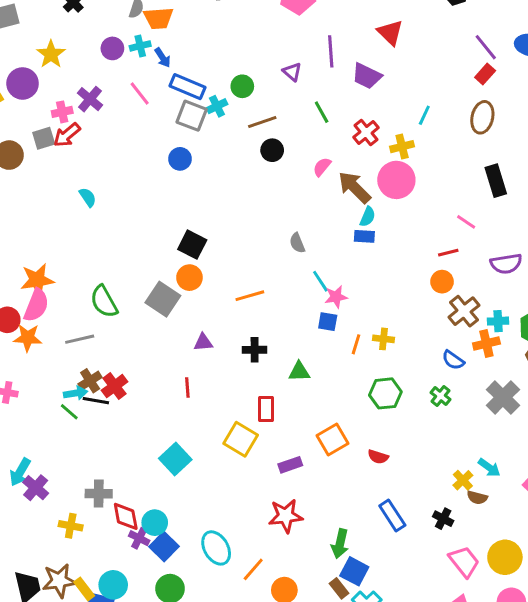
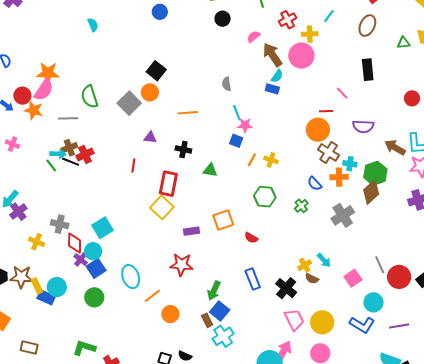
orange circle: (442, 282) -> (318, 130), size x1.5
brown cross: (464, 311) -> (329, 152), turned -30
red rectangle: (266, 409) -> (168, 184), moved, size x1.4
cyan square: (175, 459) -> (103, 228), moved
black cross: (443, 519) -> (286, 288), size x1.5

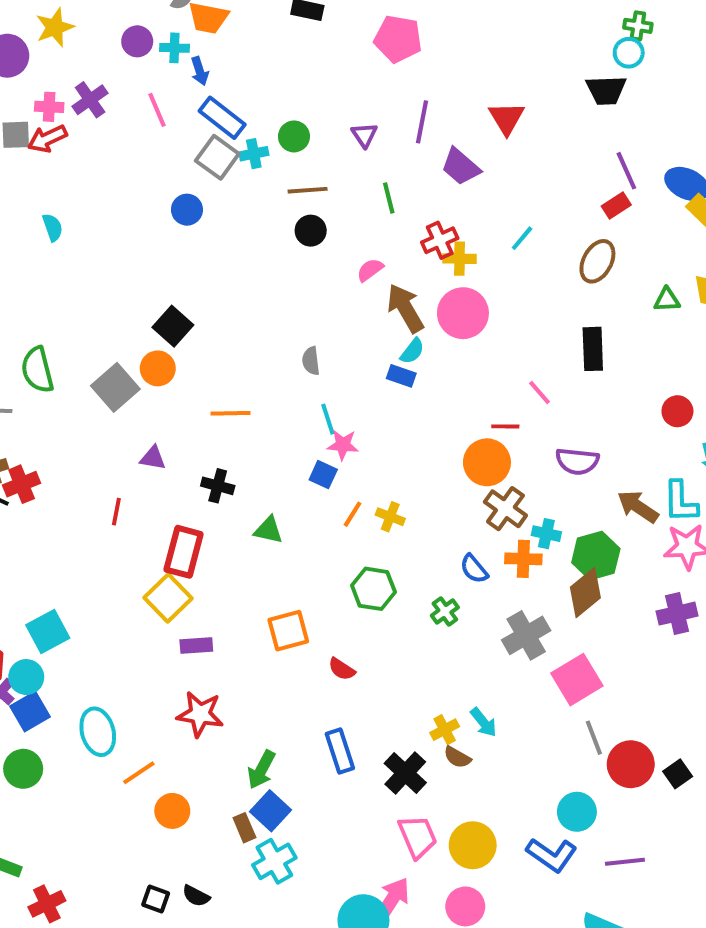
yellow cross: (310, 34) -> (460, 259), moved
purple rectangle: (191, 231) -> (196, 646), moved
pink square: (353, 278) -> (577, 680), moved, size x1.4

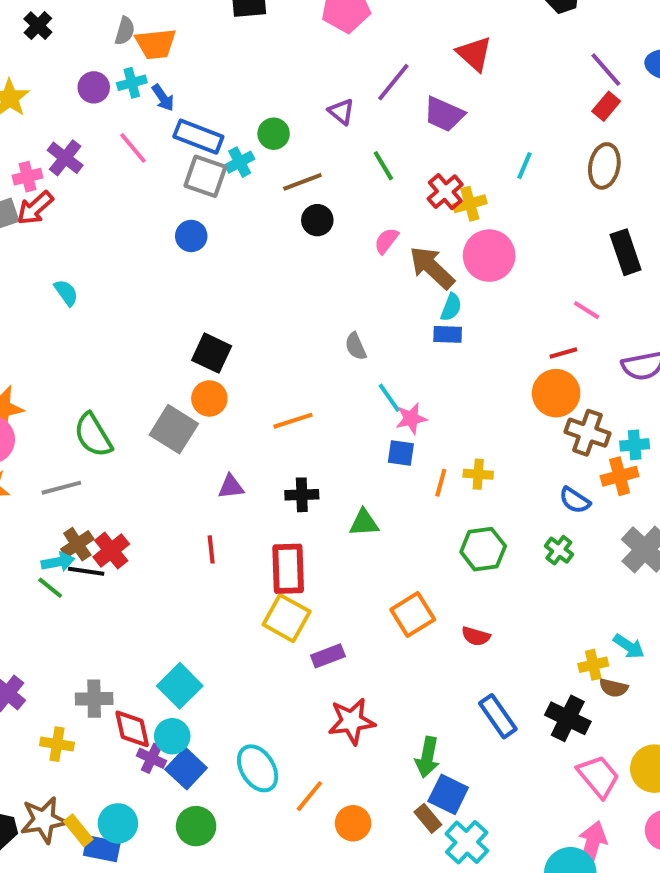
purple line: (422, 122) -> (393, 82), turned 45
yellow cross: (445, 730) -> (593, 665), turned 32

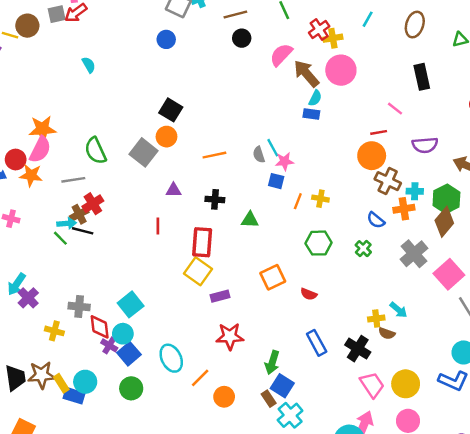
pink semicircle: (386, 241) -> (281, 55), size x1.5
gray semicircle: (356, 346) -> (259, 155), moved
red cross: (111, 551) -> (93, 204), moved

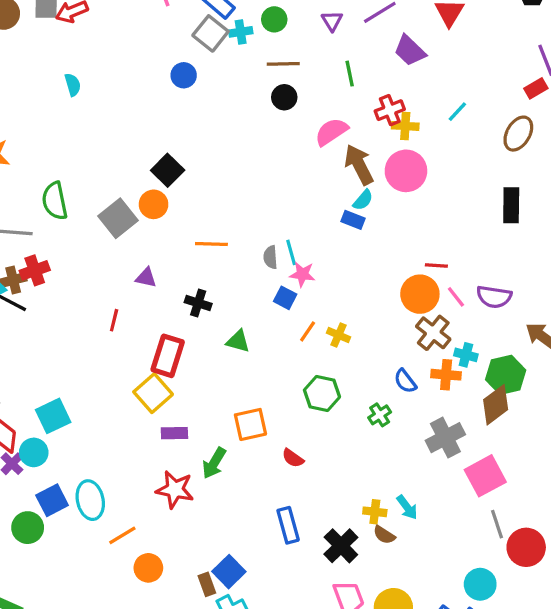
pink line: (395, 109) -> (456, 297), moved
blue square: (129, 354) -> (52, 500), moved
green arrow: (272, 362) -> (214, 463), moved

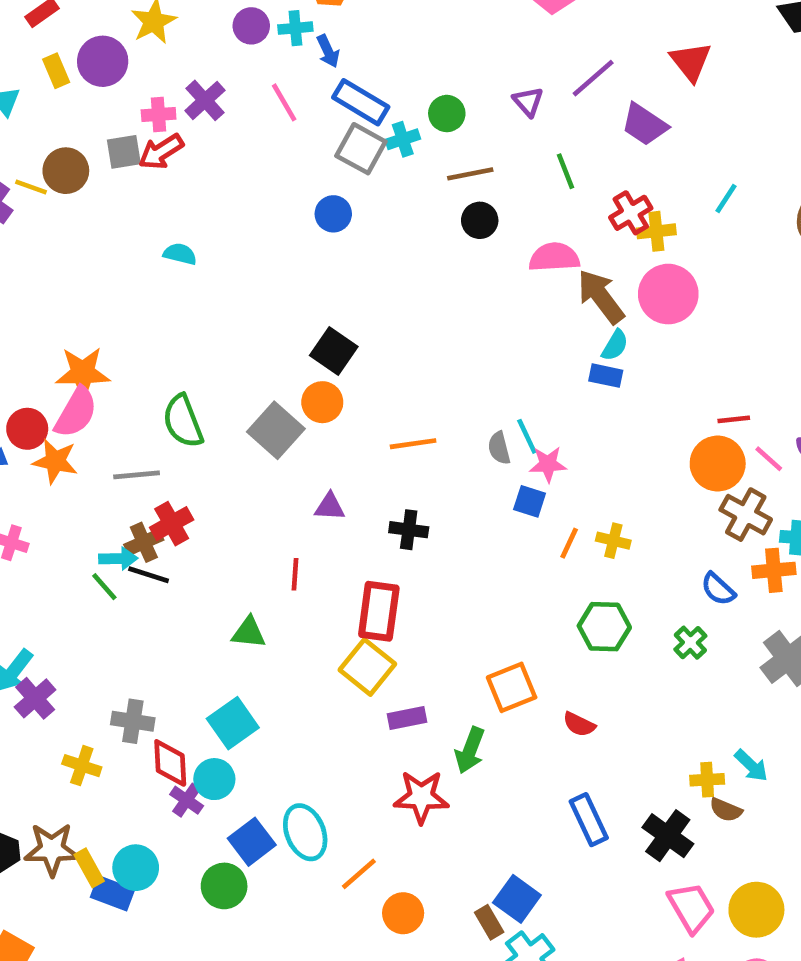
cyan semicircle: (73, 85) -> (180, 254), turned -50
pink semicircle: (331, 132) -> (554, 257), turned 40
green triangle: (238, 341) -> (249, 633), moved

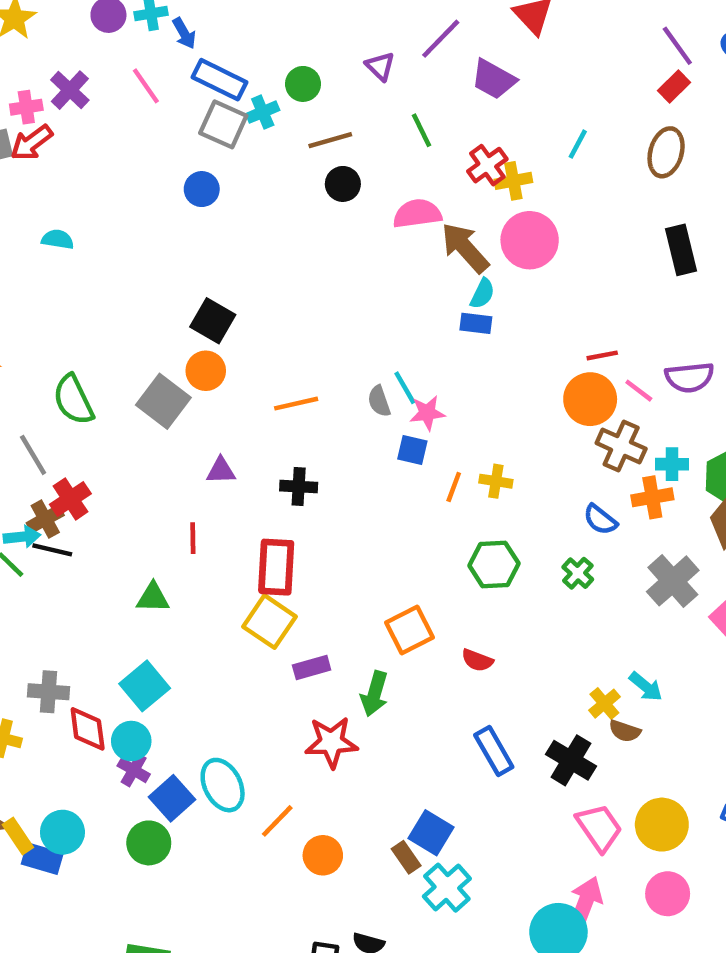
gray line: (137, 475) -> (33, 455), turned 69
yellow cross: (707, 780) -> (604, 704), turned -32
purple cross: (187, 800) -> (134, 770), moved

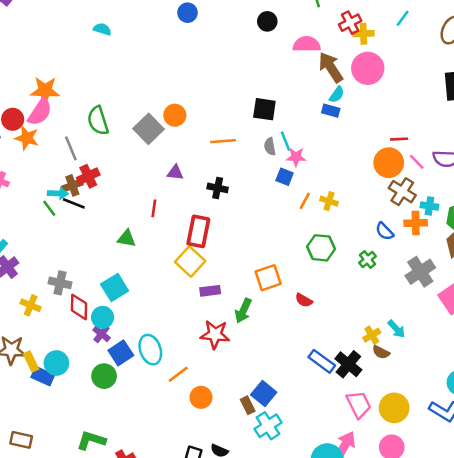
black square: (213, 321) -> (264, 109), moved, turned -30
blue rectangle: (494, 751) -> (322, 361), moved, turned -32

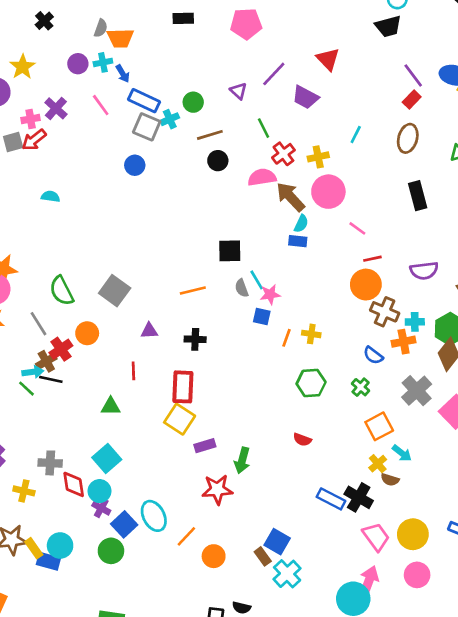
red cross: (350, 23) -> (283, 154), moved
orange circle: (175, 115) -> (87, 333), moved
pink line: (417, 162) -> (357, 228), moved
orange square: (268, 278) -> (379, 426), moved

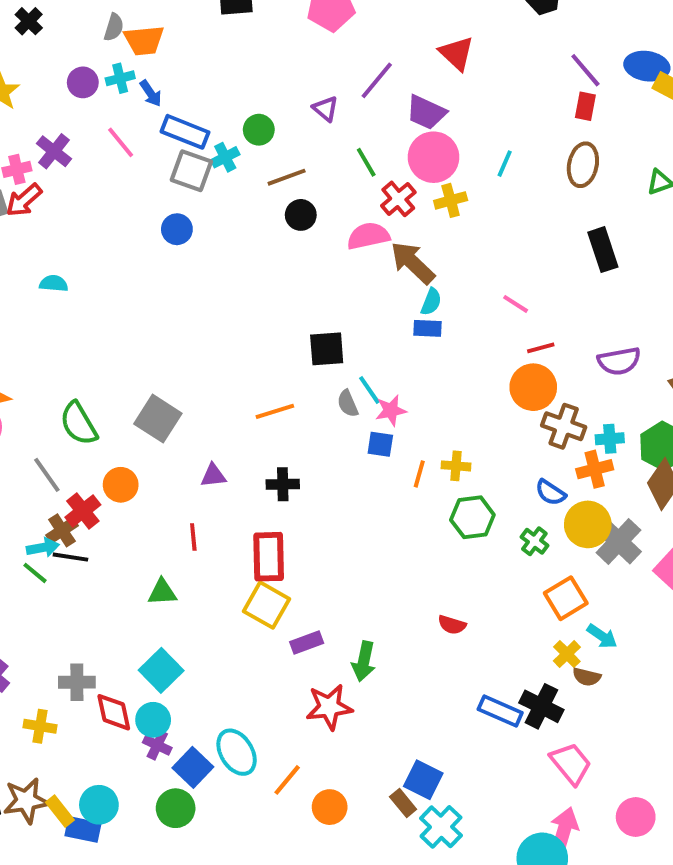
red rectangle: (412, 99) -> (585, 106), turned -30
pink circle: (328, 192) -> (433, 157), moved
green hexagon: (311, 383) -> (472, 517), moved
yellow circle: (413, 534) -> (588, 524), moved

